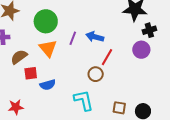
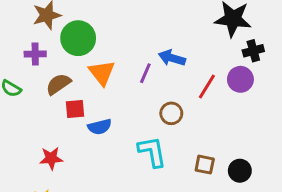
green circle: (46, 21) -> (78, 38), moved
purple line: (73, 38) -> (145, 73), moved
red line: (107, 57) -> (207, 86), moved

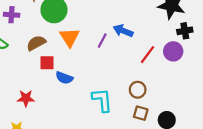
purple cross: (35, 54) -> (12, 15), moved
brown circle: (171, 113) -> (138, 90), moved
blue semicircle: (100, 127) -> (64, 78), turned 30

